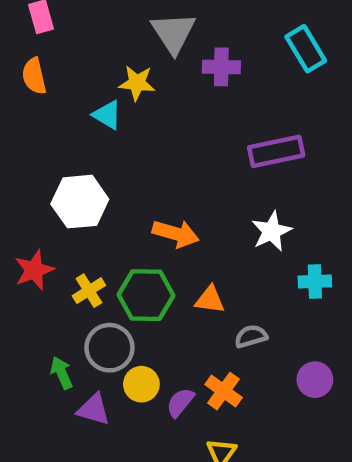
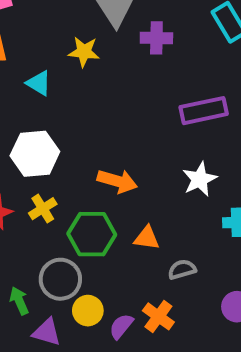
cyan triangle: (107, 115) -> (39, 83), moved
yellow cross: (89, 291) -> (43, 209), moved

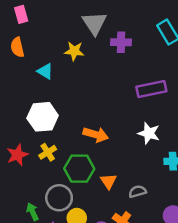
white star: (200, 179) -> (149, 133), turned -30
orange triangle: (147, 238) -> (108, 181), moved, turned 48

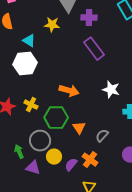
purple rectangle: (151, 89) -> (94, 49), moved, turned 65
white hexagon: (43, 117) -> (25, 64), moved
yellow cross: (48, 152) -> (31, 105), turned -32
gray semicircle: (137, 191) -> (102, 136), turned -32

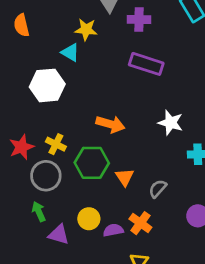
cyan triangle: (29, 41) -> (70, 52), moved
purple rectangle: (94, 49) -> (146, 64), turned -35
gray circle: (40, 141) -> (46, 176), moved
purple semicircle: (71, 165) -> (113, 230), turned 40

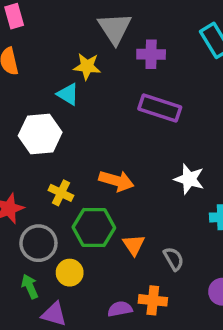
yellow cross: (56, 144) -> (61, 193), moved
gray semicircle: (158, 189) -> (174, 259), turned 108
yellow circle: (89, 219) -> (70, 273), moved
orange cross: (140, 223) -> (153, 300), turned -30

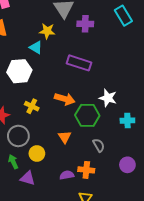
purple rectangle: (160, 108) -> (79, 63), moved
green hexagon: (94, 228) -> (87, 115), moved
orange triangle: (134, 245) -> (65, 137), moved

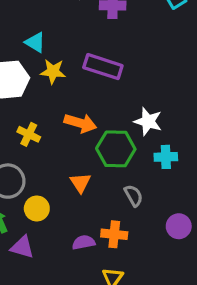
yellow star: (47, 31) -> (53, 71), moved
cyan cross: (127, 121) -> (166, 157), moved

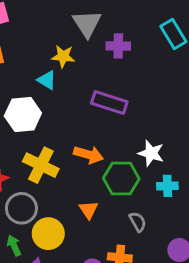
yellow star: (53, 71) -> (63, 56), moved
yellow cross: (29, 134) -> (41, 165), size x1.6
yellow circle: (37, 208) -> (48, 234), size x1.4

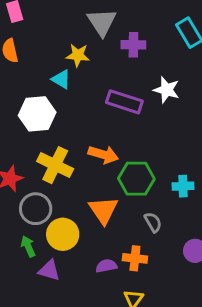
white star: (151, 153) -> (167, 90), moved
orange triangle: (88, 210) -> (103, 210), size x1.5

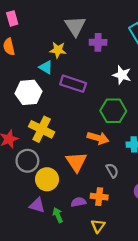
purple rectangle: (124, 102) -> (73, 84), moved
orange arrow: (103, 155) -> (98, 138), moved
green hexagon: (136, 179) -> (113, 111), moved
green arrow: (28, 246) -> (58, 215), moved

